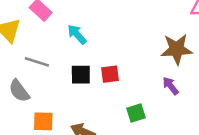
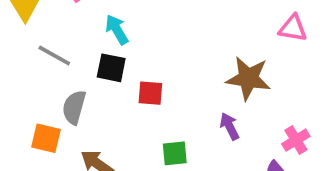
black square: (81, 75) -> (111, 68), moved
gray semicircle: (19, 91) -> (74, 107), moved, turned 40

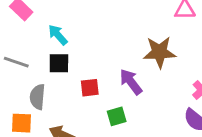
red square: (150, 93) -> (90, 88), moved
purple arrow: (230, 126) -> (131, 82), moved, size x1.4

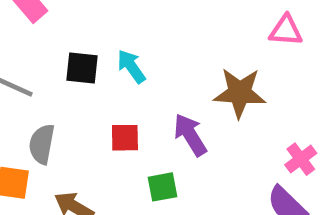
cyan arrow: (58, 35) -> (131, 66), moved
black square: (59, 63) -> (82, 68), moved

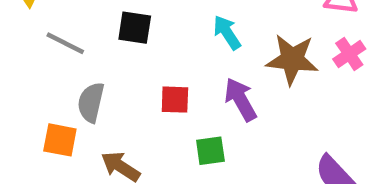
cyan arrow: (131, 66) -> (227, 32), moved
pink cross: (301, 159) -> (349, 54), moved

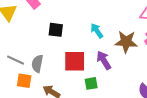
gray line: (65, 43) -> (16, 60), moved
red square: (175, 100) -> (75, 61), size x1.6

